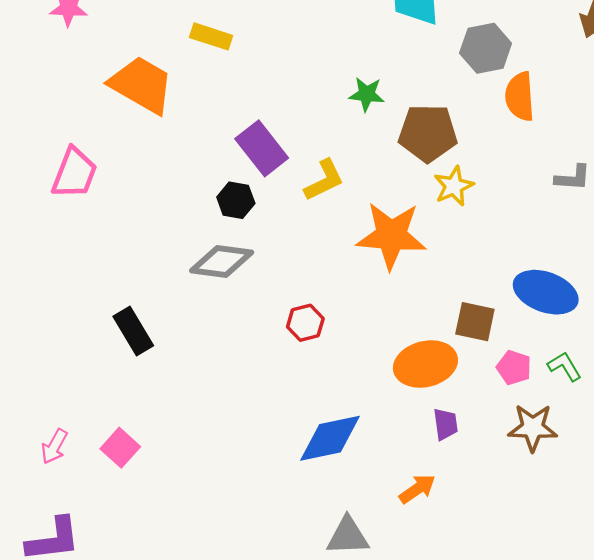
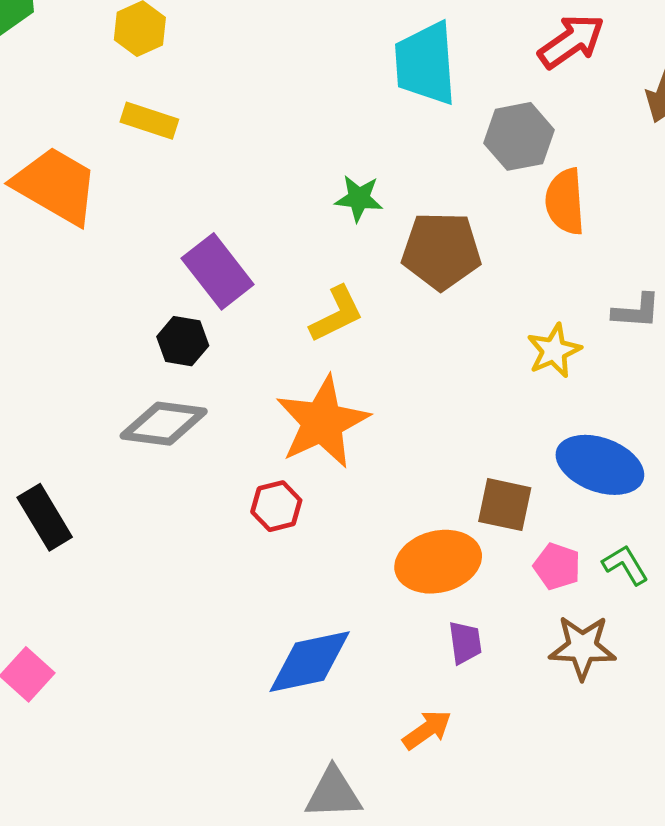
yellow L-shape: (324, 180) -> (337, 314), moved
yellow star: (454, 186) -> (554, 351), moved
orange star: (391, 236) -> (322, 422), moved, turned -30

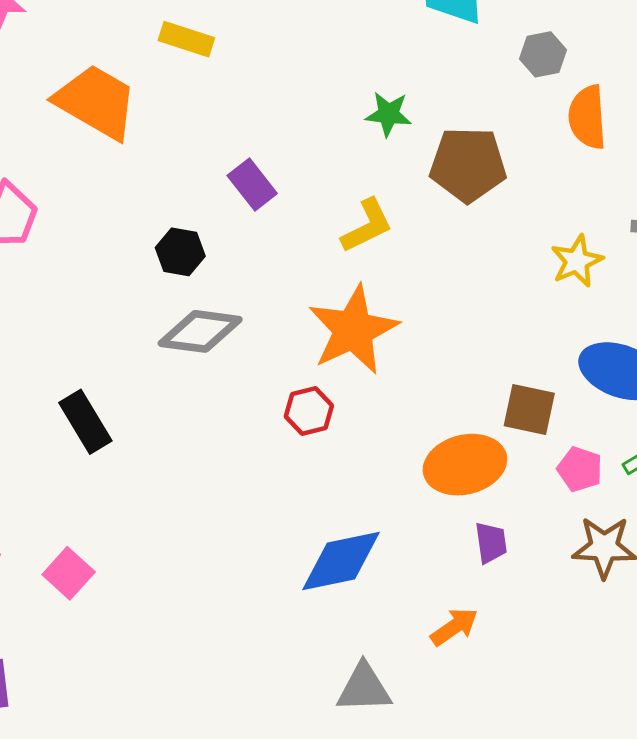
gray hexagon: (519, 136) -> (543, 54), size x0.7
purple rectangle: (218, 271) -> (252, 184), size x0.7
black hexagon: (183, 341) -> (180, 252), moved

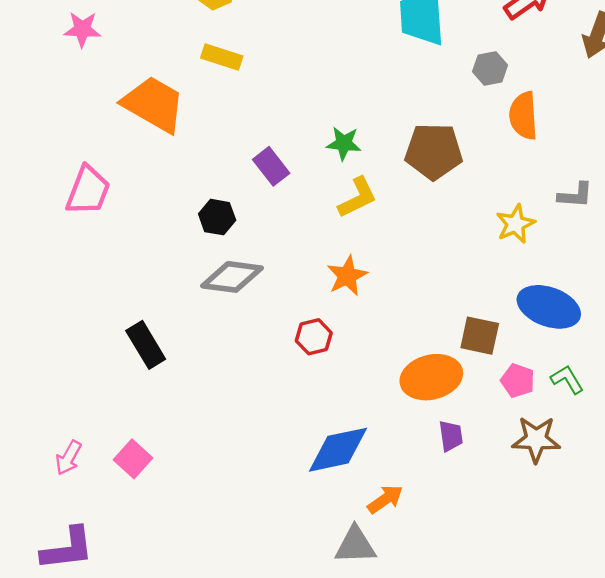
green star: (388, 114) -> (344, 143), moved
orange star: (353, 330) -> (347, 276), size x0.6
orange arrow: (454, 627) -> (385, 499), moved

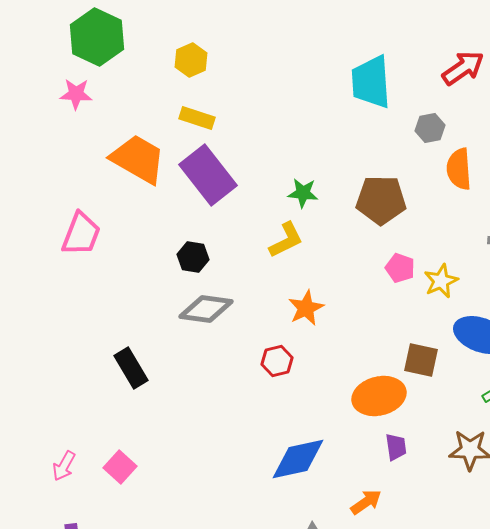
purple rectangle: (271, 166) -> (208, 175), moved, size x1.8
yellow L-shape: (358, 197) -> (286, 240), moved
yellow star: (515, 224) -> (441, 281), moved
pink pentagon: (518, 381) -> (400, 268), moved
orange arrow: (385, 499) -> (366, 502), moved

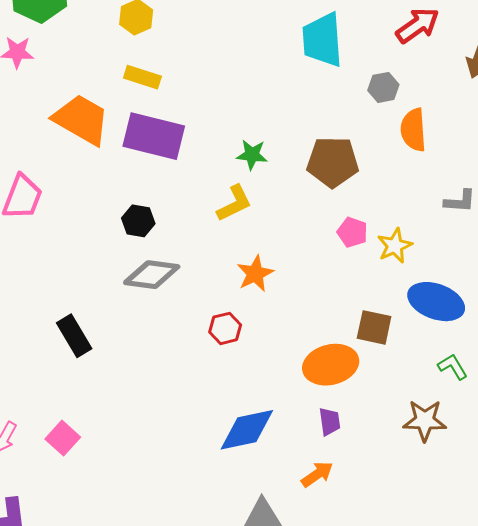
purple rectangle: (208, 175) -> (154, 136), turned -38
purple trapezoid: (396, 447) -> (330, 422), moved

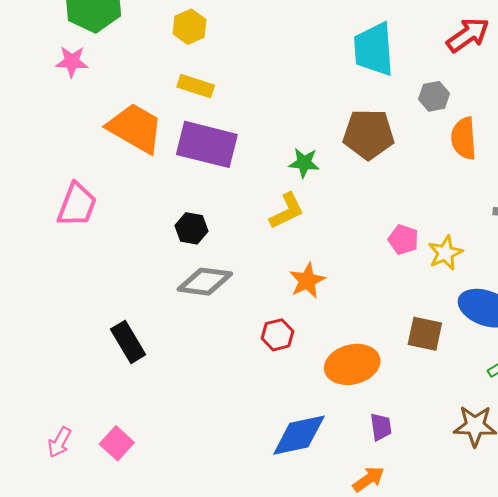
brown pentagon: (333, 162) -> (369, 134), moved
orange ellipse: (331, 365) -> (352, 364), moved

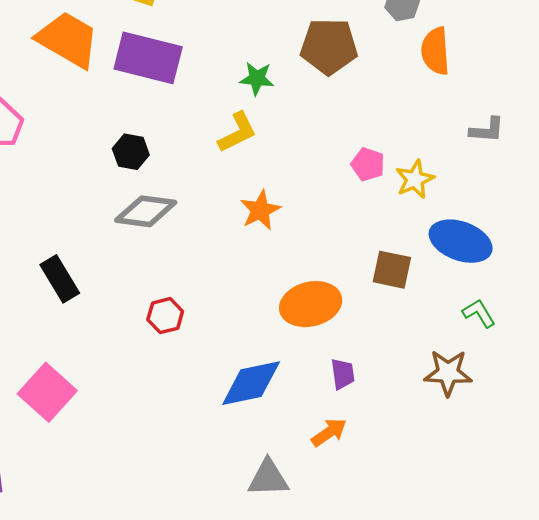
red hexagon: (277, 335) -> (165, 316), moved
pink square: (117, 443) -> (47, 392), size x1.5

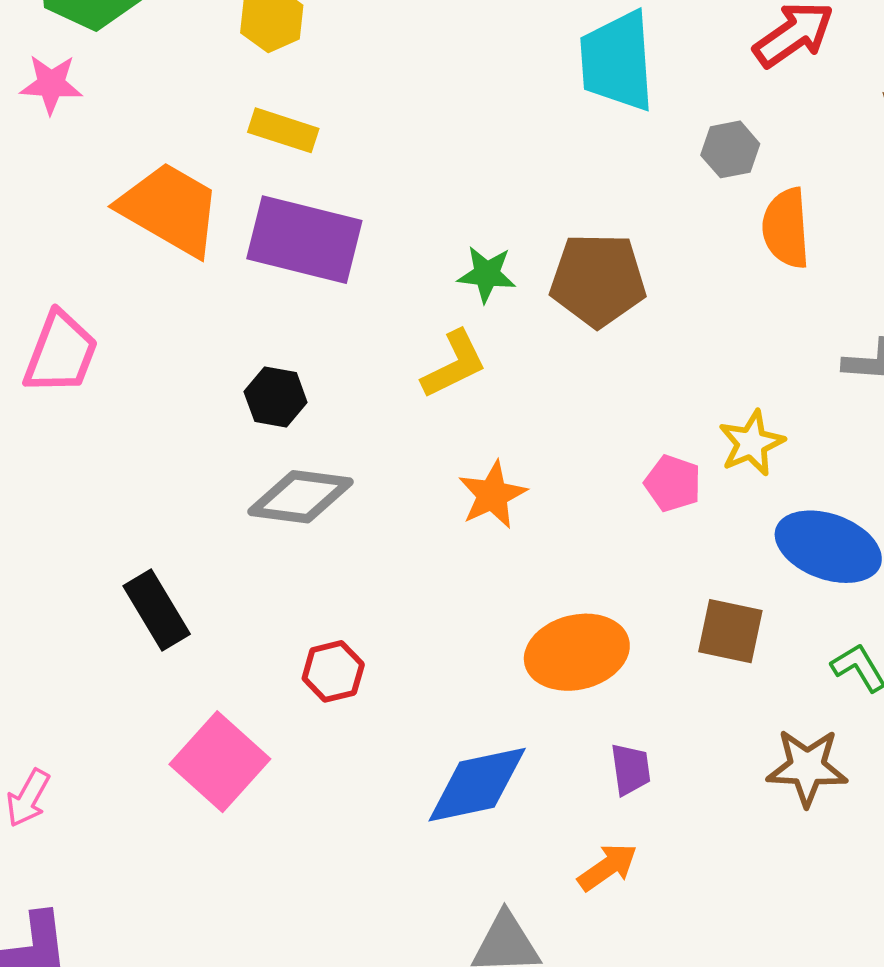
brown pentagon: (329, 46) -> (598, 280), moved
pink pentagon: (368, 164) -> (673, 483), moved
brown square: (392, 270) -> (730, 631), moved
pink square: (47, 392) -> (220, 762), moved

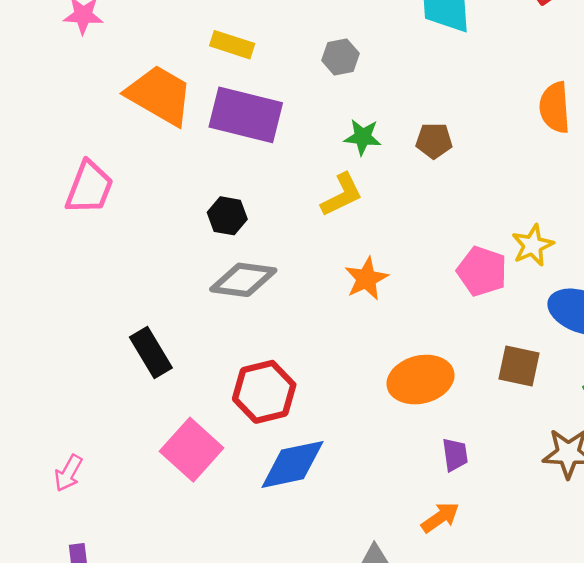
gray hexagon: (730, 149) -> (340, 57), moved
brown pentagon: (598, 280) -> (434, 141), size x0.6
pink pentagon: (673, 483) -> (482, 271), size x1.4
red hexagon: (333, 671) -> (264, 392), size x1.6
blue diamond: (477, 785) -> (292, 464), moved

